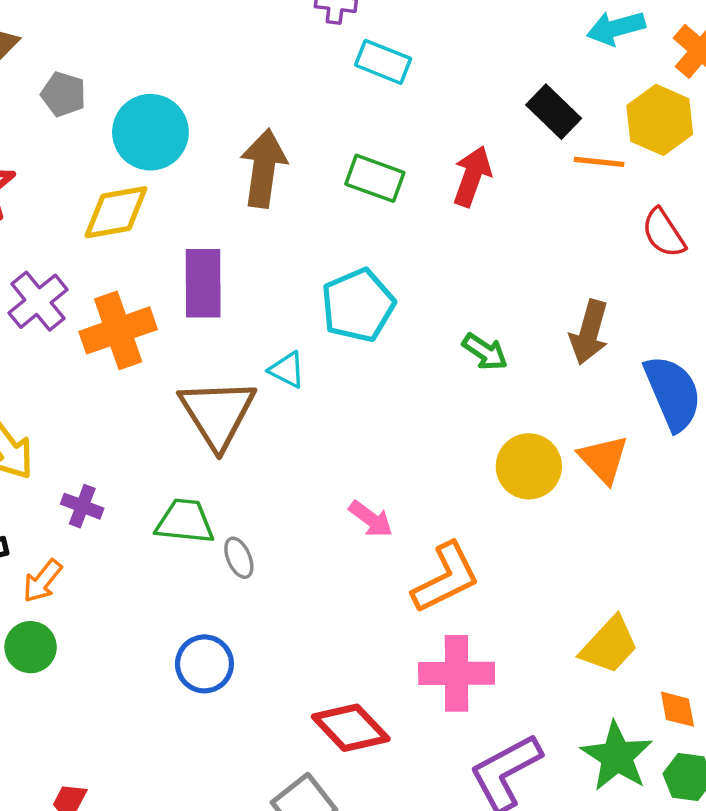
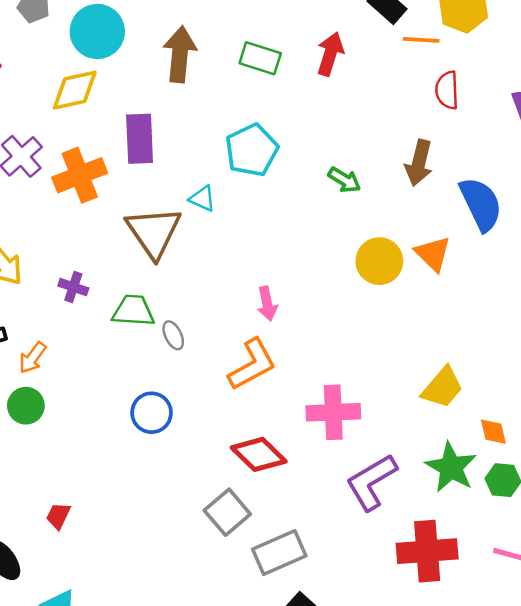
red semicircle: (664, 233) -> (447, 90), moved, turned 33
purple cross: (82, 506) -> (73, 287), moved
pink arrow: (371, 519) -> (267, 304), turned 44
orange L-shape: (446, 578) -> (252, 364), moved

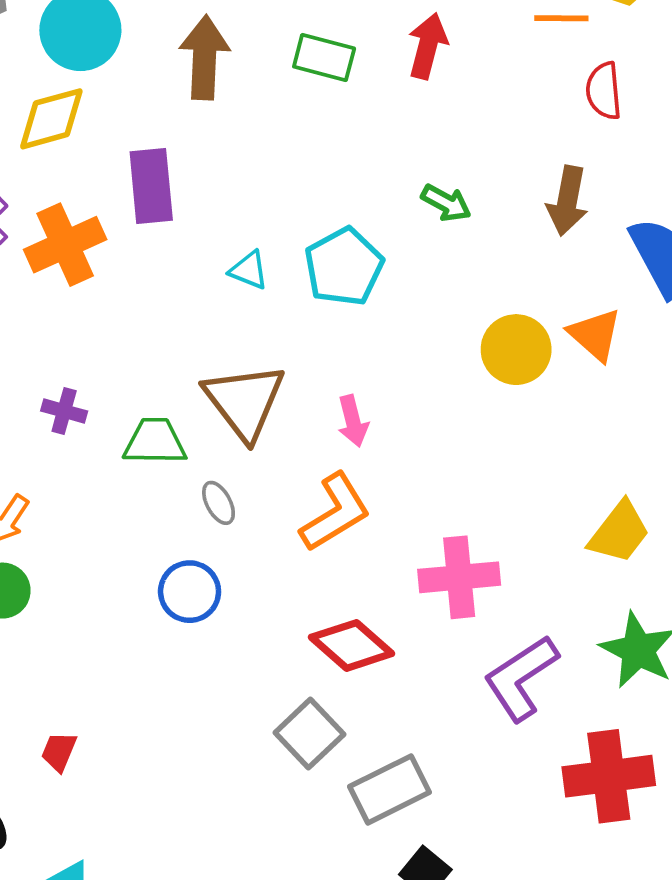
cyan pentagon: (252, 150) -> (344, 267), moved
green arrow: (344, 180) -> (446, 203), moved
brown triangle: (154, 232) -> (244, 401), moved
gray ellipse: (173, 335) -> (219, 503), moved

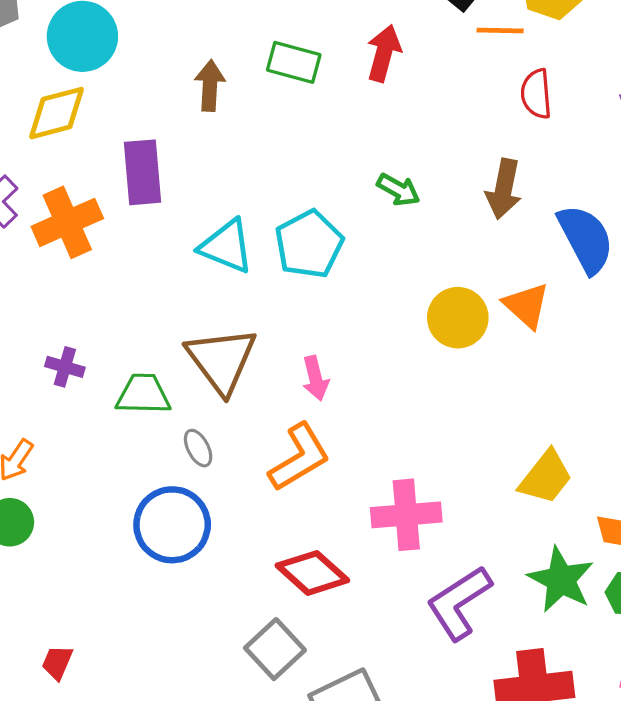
brown arrow: (204, 58) -> (210, 86), moved, size x0.7
cyan triangle: (249, 270) -> (227, 246), size x1.6
blue circle: (190, 592) -> (172, 525), size x1.4

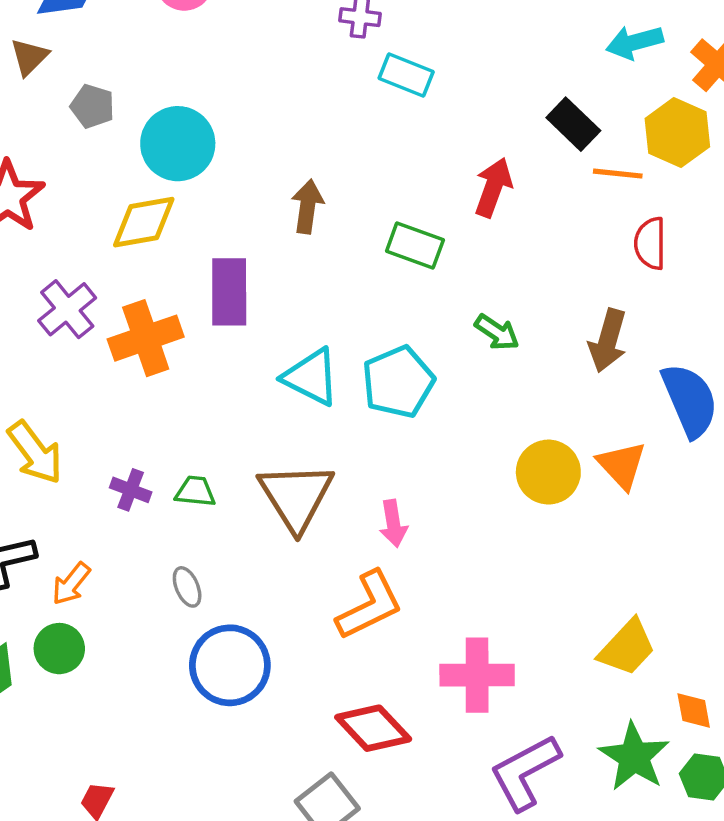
green rectangle: (294, 62) -> (415, 246), moved
green trapezoid: (143, 394) -> (195, 491), moved, size x0.7
gray ellipse: (198, 448) -> (187, 587), moved

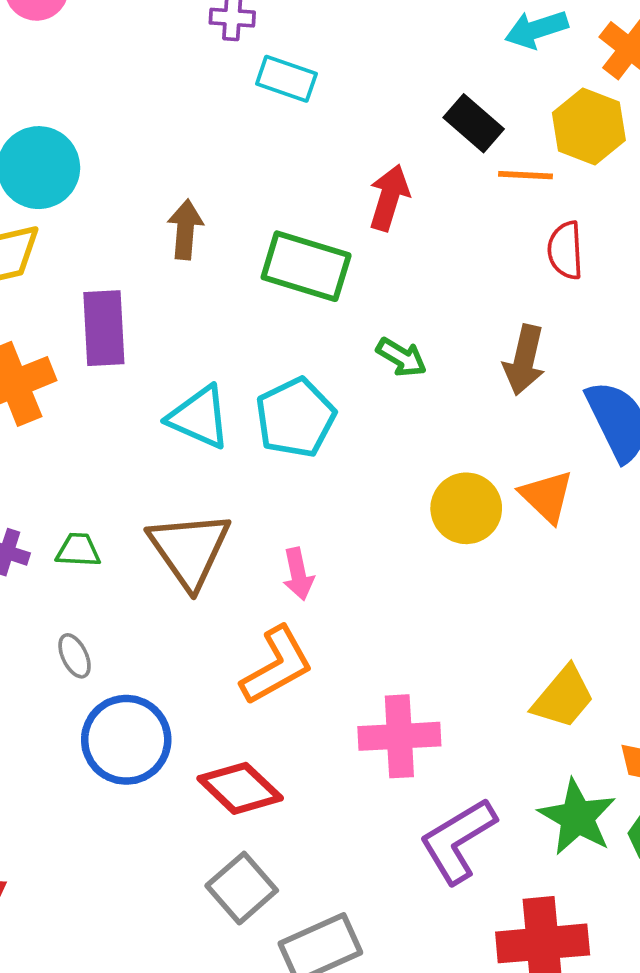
green rectangle: (415, 246) -> (306, 266), size x1.4
red diamond: (373, 728) -> (240, 788), moved

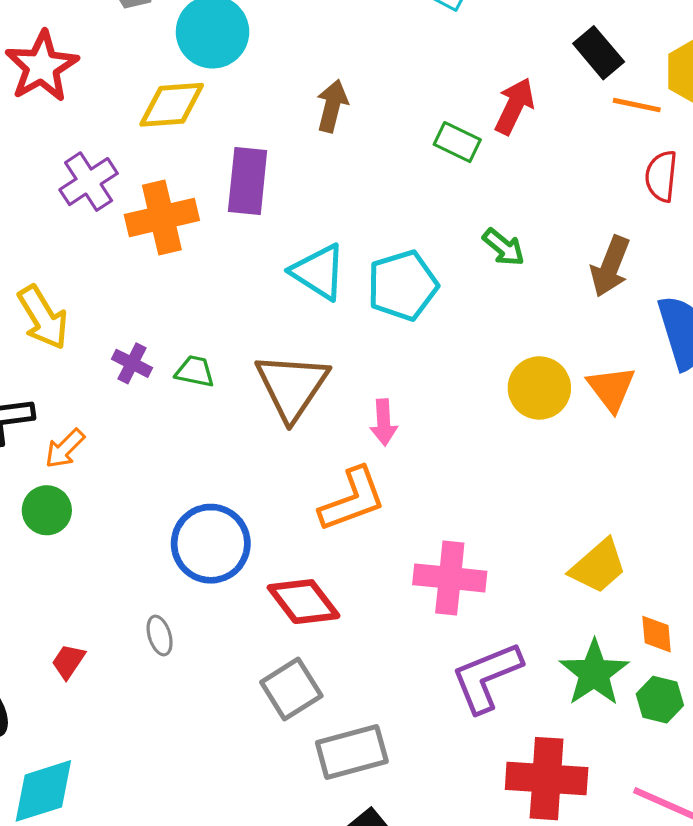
green rectangle: (306, 266) -> (457, 142), moved, size x0.6
gray ellipse: (75, 656) -> (160, 635), moved

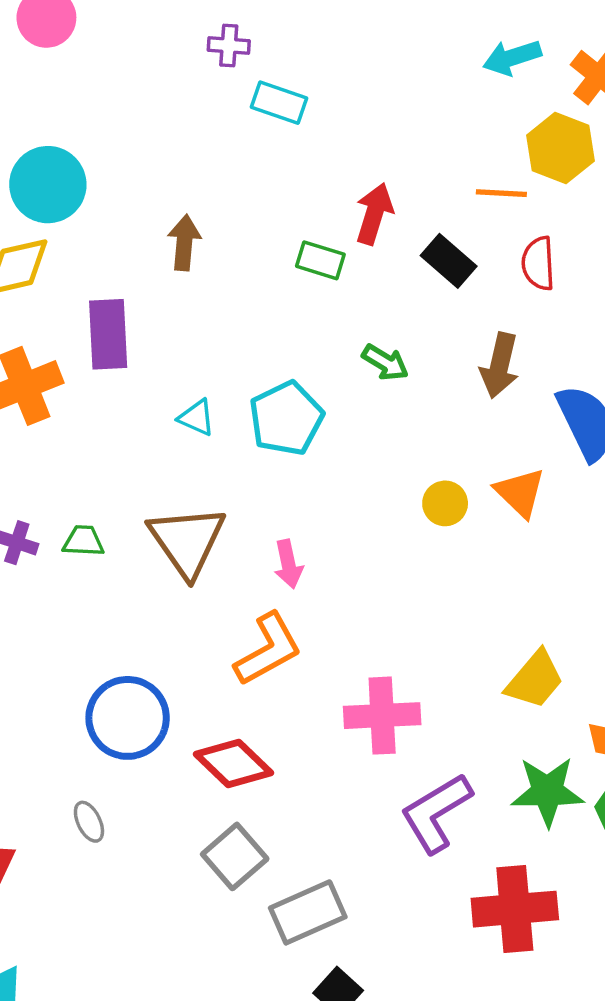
black rectangle: (599, 53) -> (449, 261), moved
cyan triangle: (319, 272) -> (197, 418), size x0.6
yellow circle: (539, 388) -> (445, 503), size x0.7
green star: (594, 673) -> (547, 791), turned -30

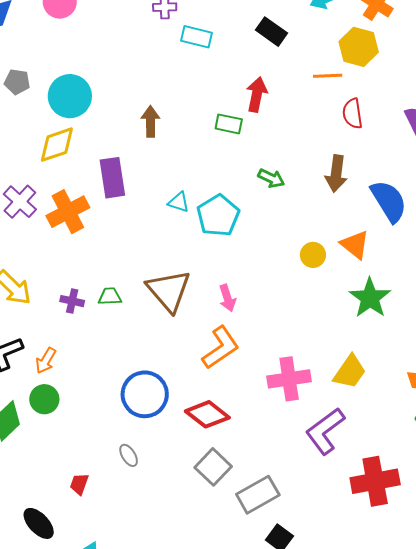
black rectangle: (449, 261) -> (272, 32), moved
cyan triangle: (197, 418) -> (179, 202), moved
yellow trapezoid: (535, 680) -> (350, 372), moved
green star: (547, 791) -> (370, 298), moved, turned -30

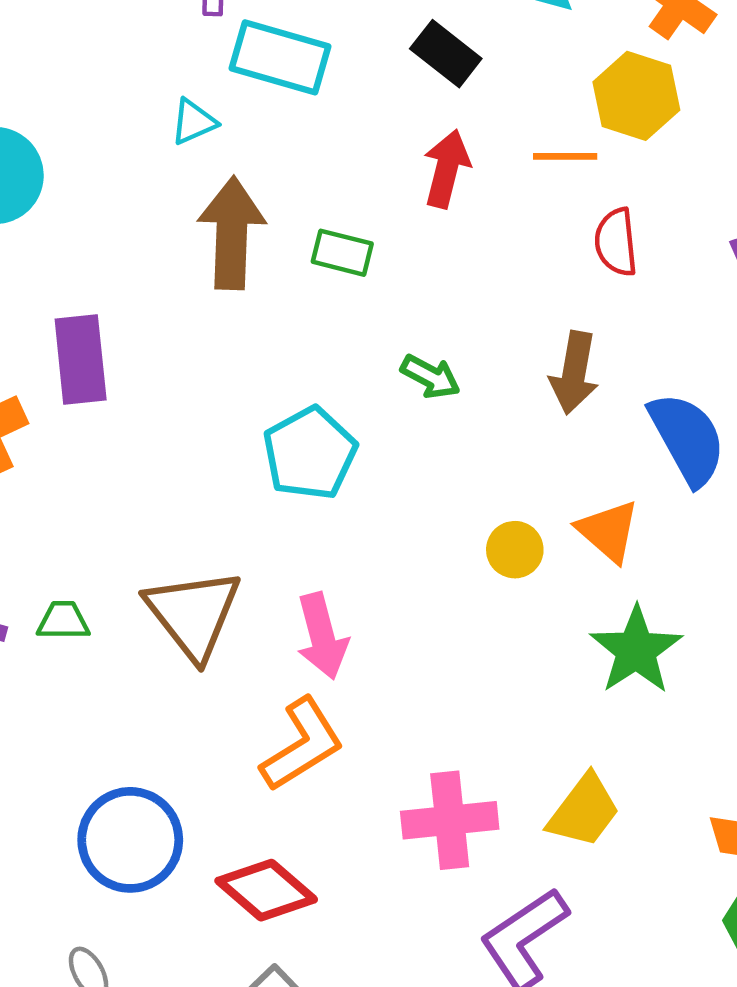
cyan rectangle: (196, 37) -> (280, 57), size x1.4
red arrow: (257, 94) -> (447, 169), moved
brown arrow: (150, 121) -> (232, 233), moved, size x1.6
cyan triangle: (179, 202) -> (193, 122), moved, turned -45
pink arrow: (227, 298) -> (322, 636), size x1.4

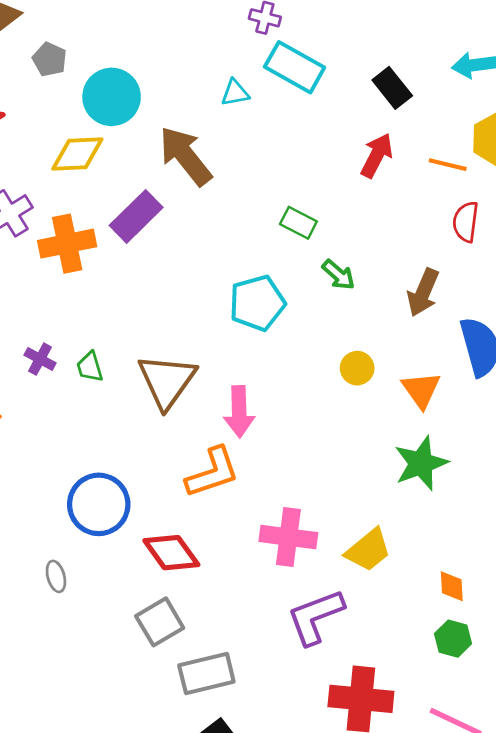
brown arrow: (232, 233) -> (185, 156), moved, turned -54
green rectangle: (342, 253) -> (298, 223), moved
purple rectangle: (81, 360) -> (136, 216), turned 38
yellow circle: (515, 550) -> (357, 368), moved
green trapezoid: (63, 621) -> (90, 367), turned -120

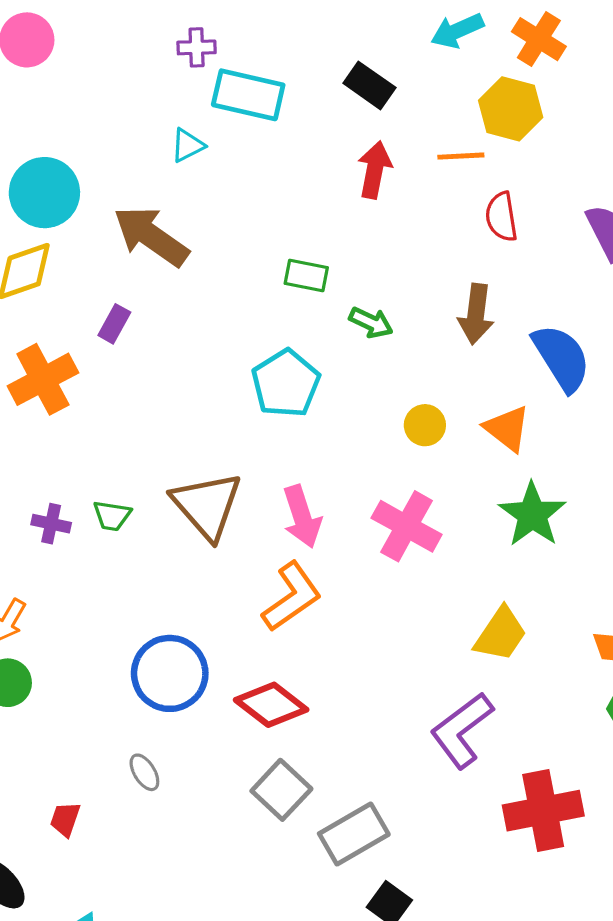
purple rectangle: (136, 216) -> (114, 324), size x0.6
green trapezoid: (90, 367) -> (112, 516), turned -48
pink cross: (288, 537) -> (407, 526), moved, turned 38

